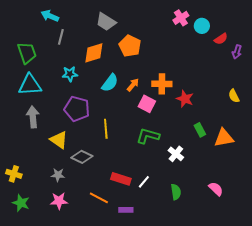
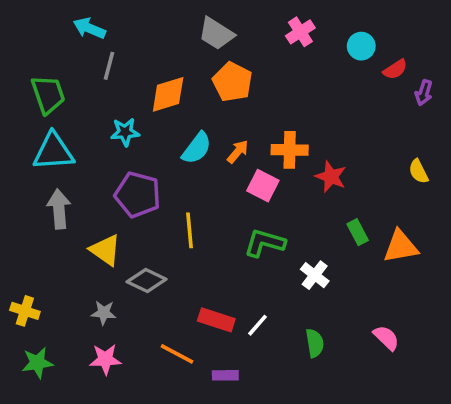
pink cross: (181, 18) -> (300, 32), moved
gray trapezoid: (106, 22) -> (216, 34), moved
green star: (21, 203) -> (37, 363), turned -30

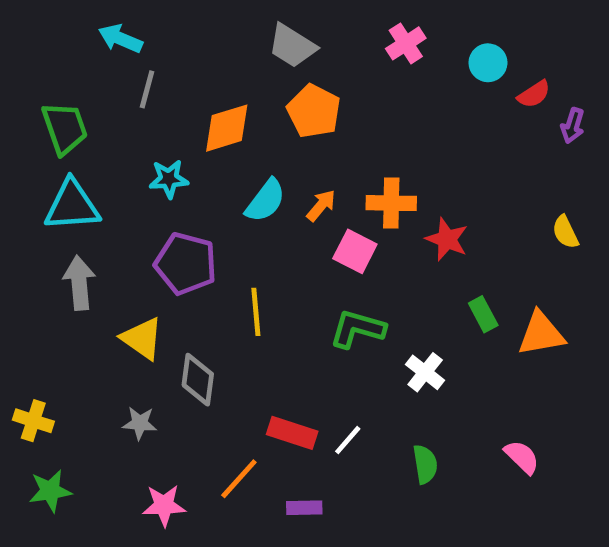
gray diamond: (147, 280) -> (198, 380), turned 72
orange line: (177, 354) -> (239, 479), turned -76
pink star: (105, 359) -> (164, 505), moved

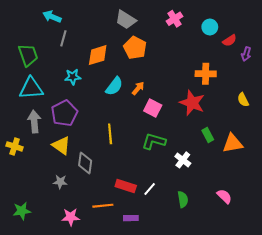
orange cross: (391, 203) -> (206, 74), moved
red star: (447, 239) -> (192, 103), size x1.4
purple pentagon: (186, 264) -> (64, 113), moved, turned 30
yellow cross: (33, 421) -> (15, 146), moved
orange line: (239, 479) -> (103, 206), turned 42

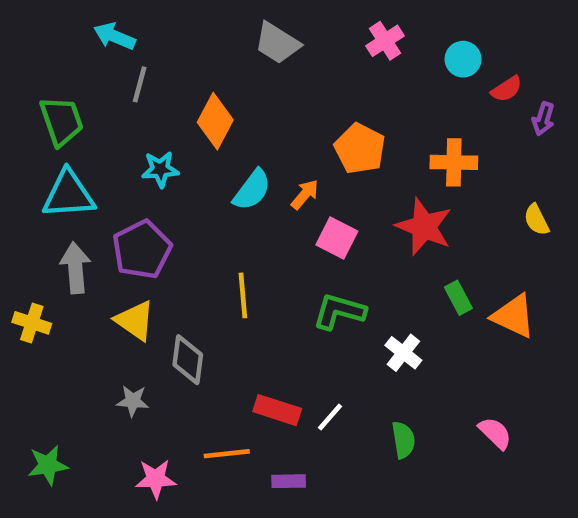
orange pentagon: (135, 48) -> (360, 149), moved
orange diamond: (98, 55) -> (215, 121), turned -45
orange triangle: (233, 143) -> (513, 316), turned 35

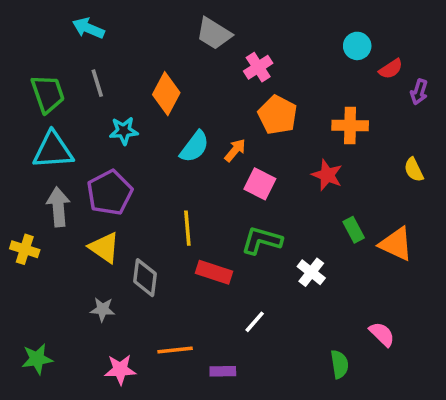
pink cross: (385, 41) -> (258, 67), moved
gray line: (140, 84) -> (97, 83), moved, turned -32
red star: (424, 227) -> (327, 175), size x0.7
red rectangle: (277, 410) -> (214, 272), moved
green semicircle: (403, 440) -> (339, 364), moved

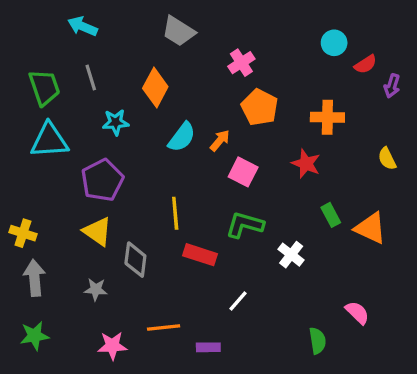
gray trapezoid: (214, 34) -> (178, 31), moved
gray arrow: (58, 207) -> (34, 278), moved

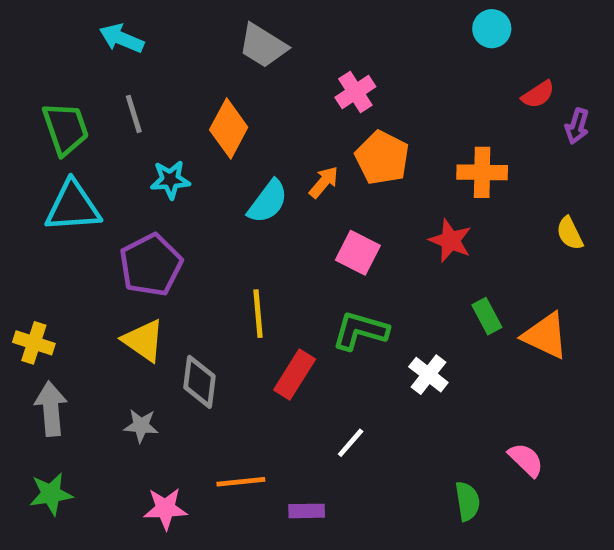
cyan circle: (334, 43) -> (492, 29), moved
orange arrow: (220, 140) -> (324, 182), moved
red rectangle: (200, 255) -> (295, 375), turned -76

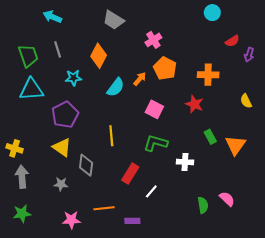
orange triangle: (545, 336) -> (235, 145), turned 40
red rectangle: (295, 375) -> (130, 174), moved
white cross: (428, 375) -> (185, 162), turned -35
green semicircle: (467, 501) -> (203, 205), moved

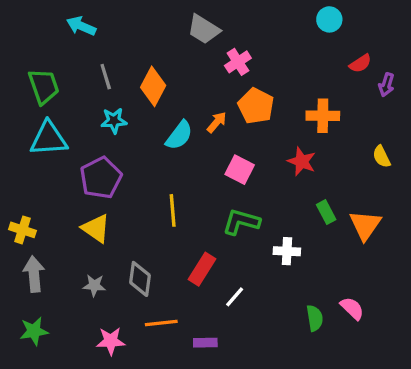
gray trapezoid: (113, 20) -> (204, 29), moved
gray line: (58, 49) -> (106, 77), moved
gray diamond: (86, 165) -> (140, 279), moved

